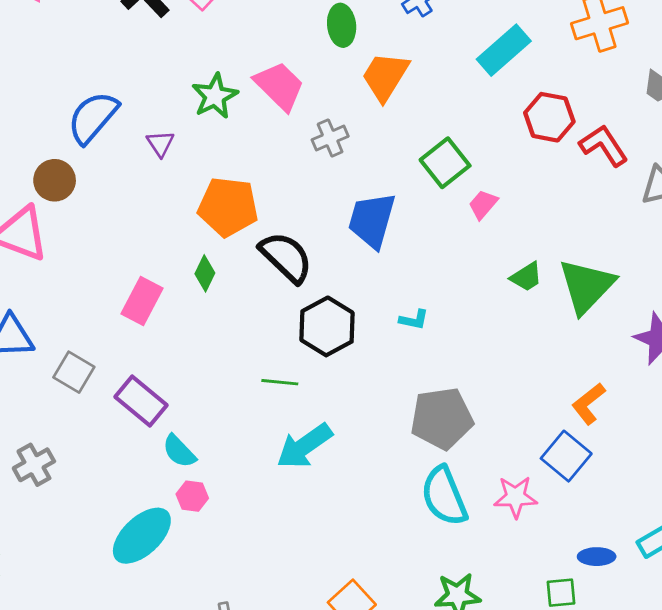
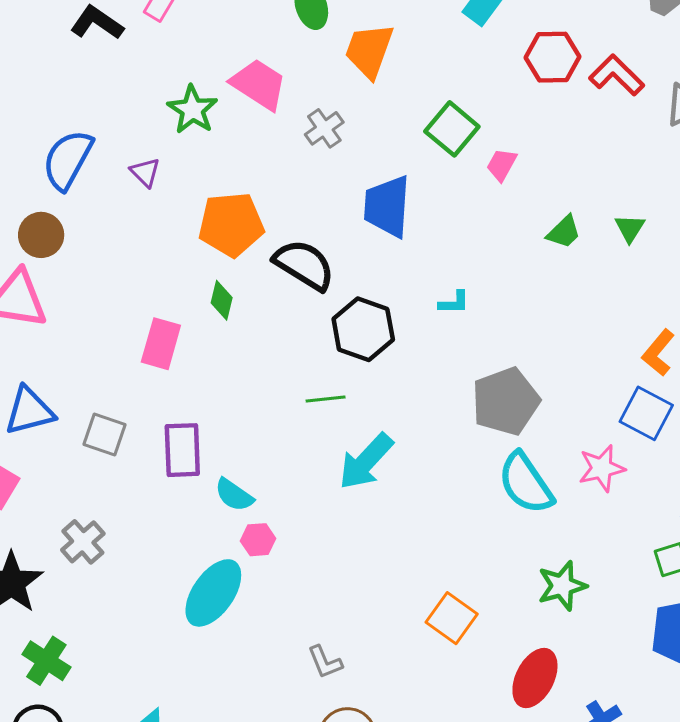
green triangle: (586, 286) -> (630, 228), size x0.5
purple rectangle: (141, 401) -> (182, 450), turned 60

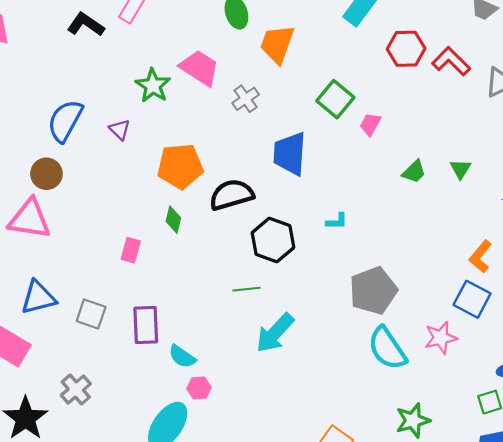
black semicircle: (304, 265) -> (231, 195), turned -48
pink rectangle: (161, 344) -> (131, 250), size x0.7

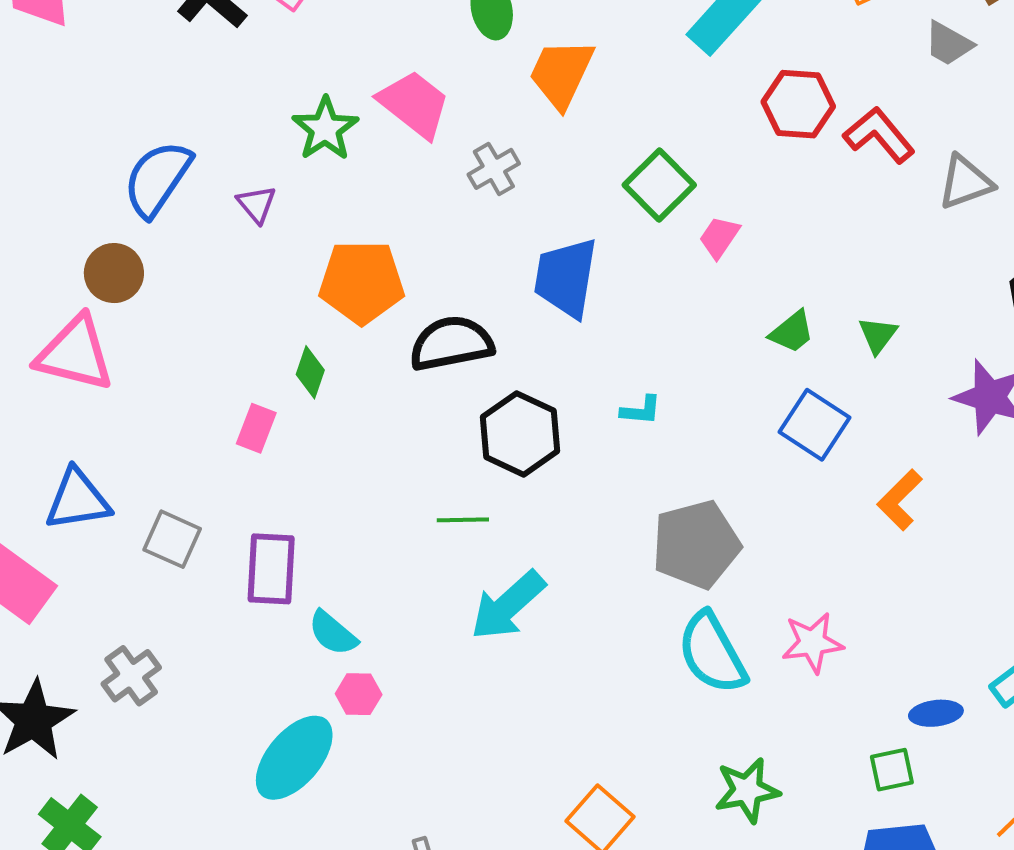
green diamond: (173, 220) -> (310, 372), moved
blue square: (472, 299) -> (814, 425), moved

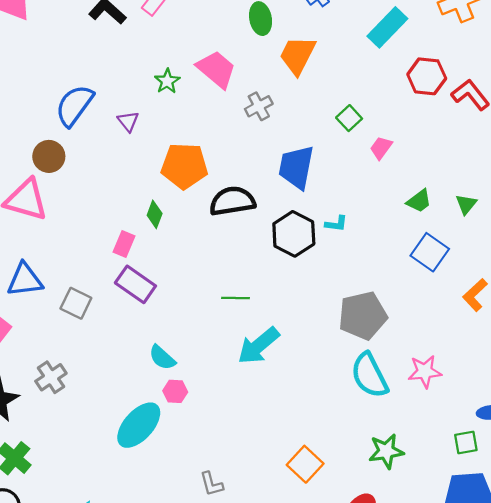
green star: (325, 129) -> (167, 81), size x0.7
green square: (659, 185) -> (349, 118), size x0.7
cyan L-shape: (641, 410) -> (336, 224), moved
black hexagon: (520, 434) -> (294, 234), moved
purple rectangle: (271, 569) -> (135, 284), moved, turned -60

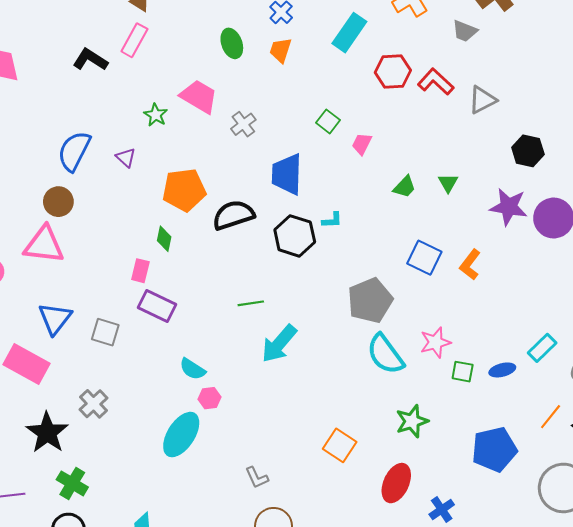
orange trapezoid: (297, 55) -> (280, 50), moved, size x0.7
blue square: (430, 252) -> (424, 258), moved
blue triangle: (25, 280) -> (55, 318), turned -36
green square: (466, 443) -> (463, 372), moved, turned 30

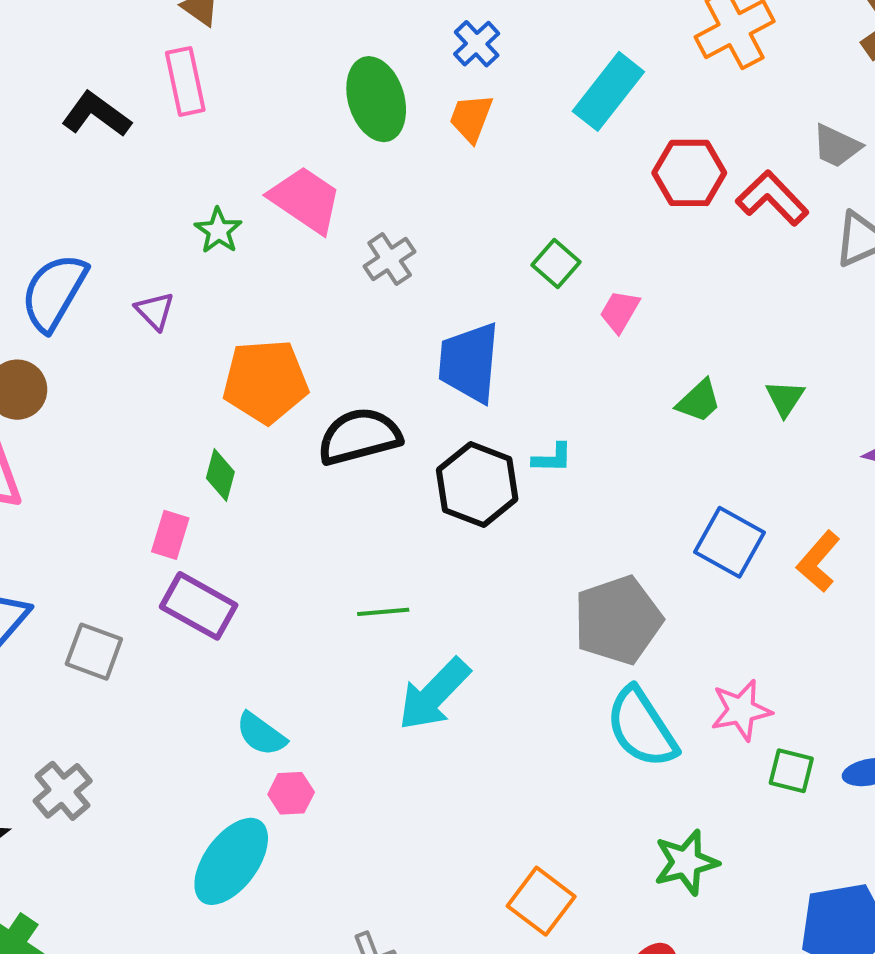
gray trapezoid: (465, 31) -> (837, 146), moved
pink rectangle: (134, 40) -> (185, 81), turned -44
green ellipse: (232, 43) -> (376, 99), size x1.4

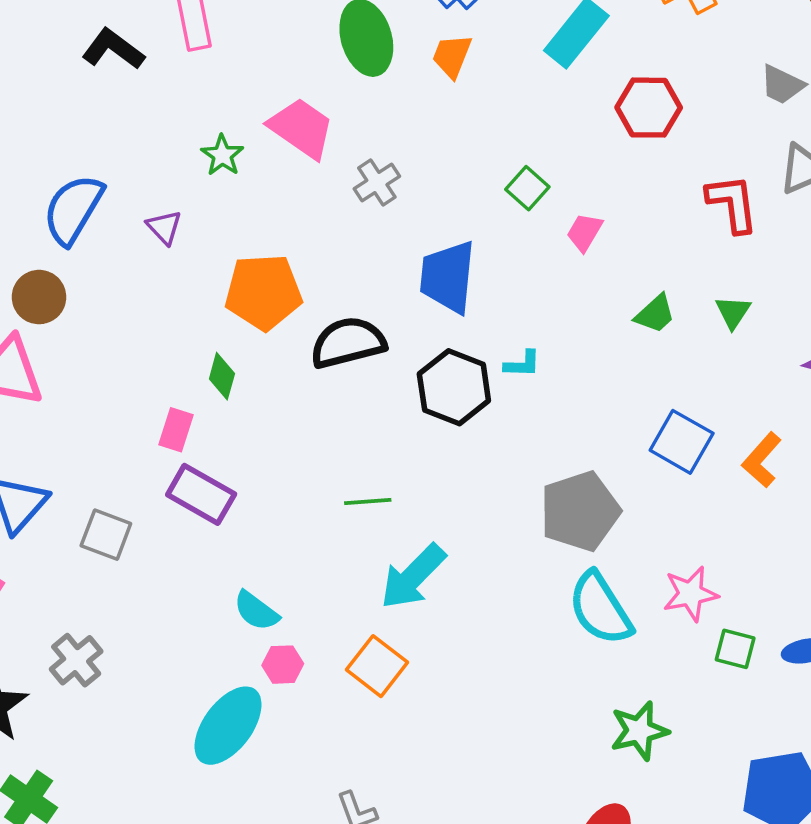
red L-shape: (772, 198) -> (732, 203), moved, turned 36
orange square: (541, 901) -> (377, 666), moved

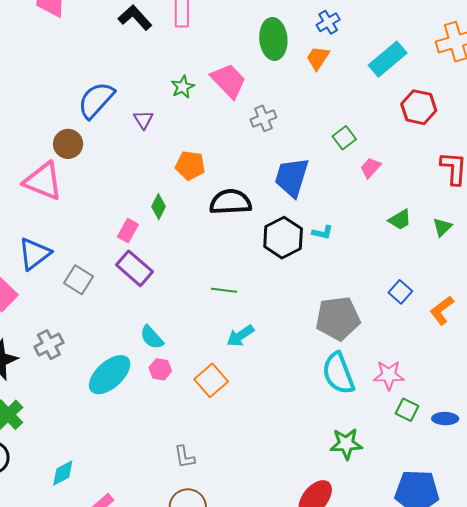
orange pentagon: (263, 292) -> (190, 165), size x0.7
blue square: (682, 442) -> (400, 292), size x0.7
cyan arrow: (413, 577) -> (240, 336), size x0.7
cyan ellipse: (228, 726) -> (110, 375), moved

